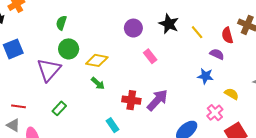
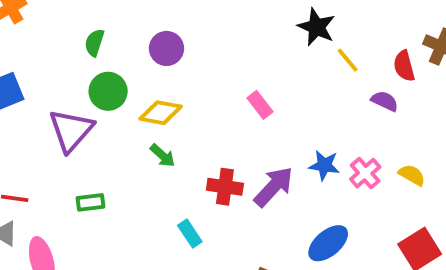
black star: (169, 24) -> (316, 27), moved
purple circle: (133, 28) -> (167, 48), moved
blue star: (205, 76) -> (324, 165), moved
green rectangle: (59, 108) -> (91, 202), turned 40
pink cross: (215, 113) -> (365, 173), moved

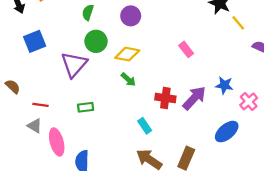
pink cross: (365, 173) -> (249, 101), moved

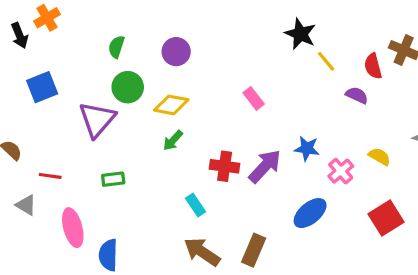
green arrow: (128, 79) -> (173, 140), turned 91
gray triangle: (35, 126) -> (26, 205), moved

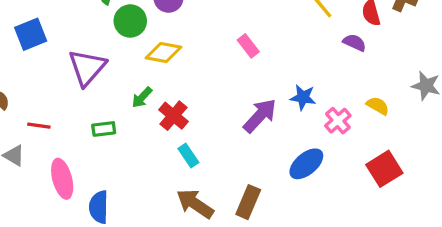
green circle: (128, 87) -> (130, 21), moved
green arrow: (173, 140) -> (142, 97), moved
red cross: (225, 166) -> (173, 116), moved, turned 32

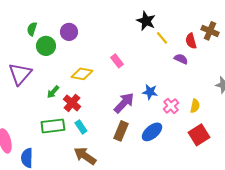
yellow diamond: (163, 53) -> (82, 74), moved
yellow semicircle: (378, 106) -> (195, 106), moved, turned 72
green rectangle: (104, 129) -> (53, 126), moved, size x1.6
brown rectangle: (248, 202) -> (121, 131), moved

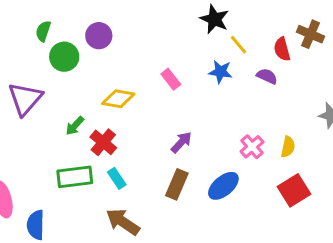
blue star: (150, 92) -> (220, 72), moved
purple arrow: (124, 103) -> (181, 142), size x0.7

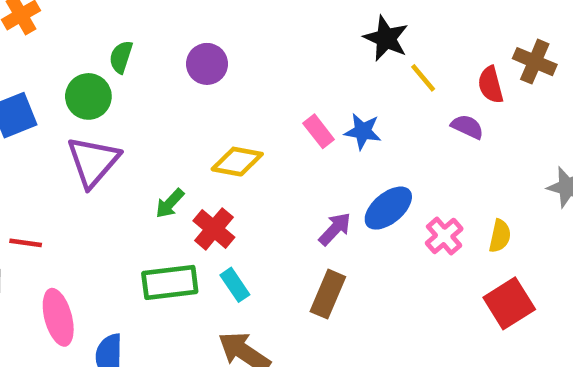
green circle: (64, 57) -> (88, 96), moved
blue star: (220, 72) -> (363, 131), moved
blue ellipse: (223, 186) -> (388, 208), moved

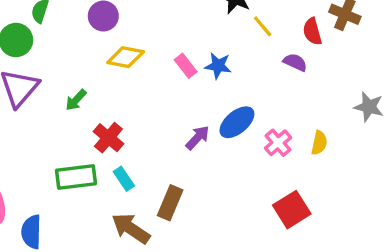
yellow diamond: (237, 162) -> (126, 57), moved
green arrow: (170, 203) -> (76, 100), moved
brown rectangle: (328, 294) -> (170, 203), moved
red square: (509, 303) -> (292, 210), moved

